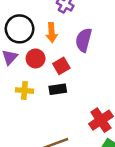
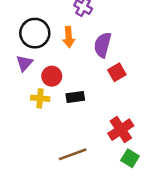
red circle: (36, 58) -> (52, 76), moved
red square: (61, 66) -> (117, 72), moved

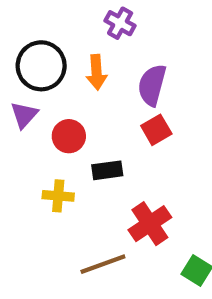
red square: (117, 72) -> (156, 130), moved
yellow cross: (40, 98) -> (58, 196), moved
red cross: (121, 130) -> (150, 224), moved

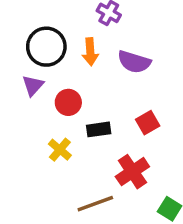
purple semicircle: (152, 85) -> (134, 62), turned -88
red square: (156, 130) -> (148, 123), moved
yellow cross: (58, 196) -> (60, 150), turned 35

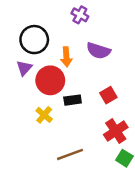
orange arrow: (90, 52) -> (66, 57), moved
red circle: (68, 102) -> (50, 80), size x1.5
red cross: (132, 172) -> (116, 131), moved

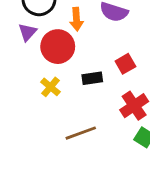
black rectangle: (73, 100) -> (92, 78), moved

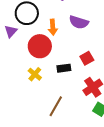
purple triangle: (27, 32) -> (11, 31), moved
brown line: (81, 133) -> (56, 106), turned -40

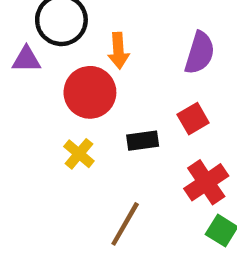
purple semicircle: (79, 22) -> (200, 53), moved, turned -90
purple triangle: (11, 31) -> (26, 59), turned 48

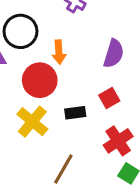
yellow cross: (79, 154) -> (32, 122), size x1.5

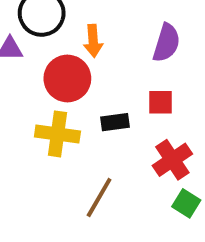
red square: (109, 98) -> (161, 102), turned 30
yellow cross: (32, 122) -> (57, 134), turned -32

